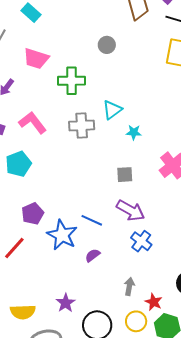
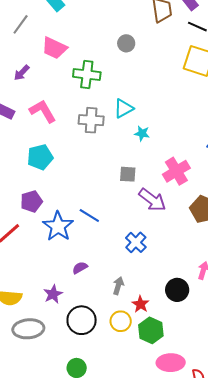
cyan pentagon: (18, 164) -> (40, 157), moved
purple arrow: (131, 210) -> (152, 200), moved
purple semicircle: (93, 255) -> (80, 268), moved

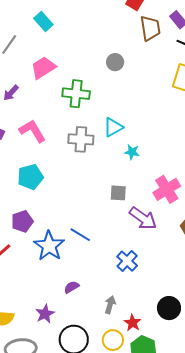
pink trapezoid: (54, 48) -> (43, 68), turned 124

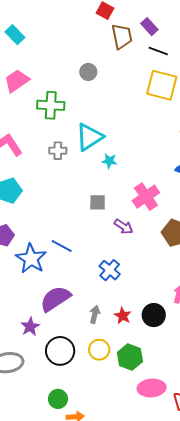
cyan triangle: (113, 127) -> (89, 137), size x1.4
gray cross: (81, 139) -> (58, 151), size x0.7
purple arrow: (143, 218) -> (124, 227), size x0.7
purple semicircle: (71, 287) -> (55, 299), size x2.0
red star: (133, 323) -> (123, 316), moved

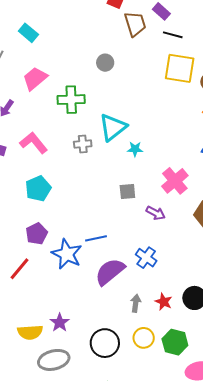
blue line: (62, 246) -> (96, 238), turned -35
purple semicircle: (55, 299) -> (110, 272), moved
purple star: (30, 327) -> (60, 323), moved

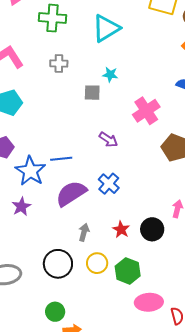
cyan triangle: (113, 127) -> (106, 28), moved
gray square: (127, 192) -> (92, 93), moved
purple arrow: (156, 213) -> (108, 140), moved
gray arrow: (136, 303) -> (84, 232), moved
purple star: (60, 323) -> (21, 207), moved

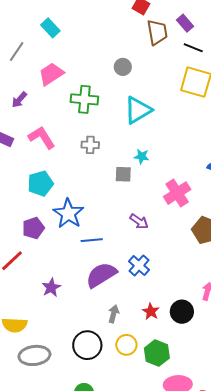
blue star: (30, 171) -> (68, 213), moved

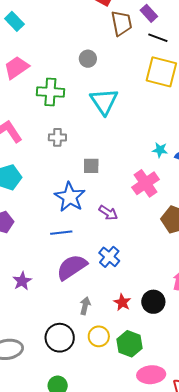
cyan triangle: (138, 110) -> (104, 101), turned -32
cyan star: (142, 156) -> (160, 150), moved
blue star: (68, 213) -> (70, 197), moved

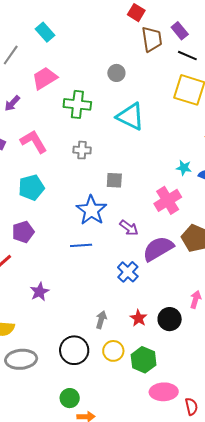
cyan triangle: (104, 101) -> (130, 116), turned -32
purple semicircle: (72, 267) -> (158, 249), moved

